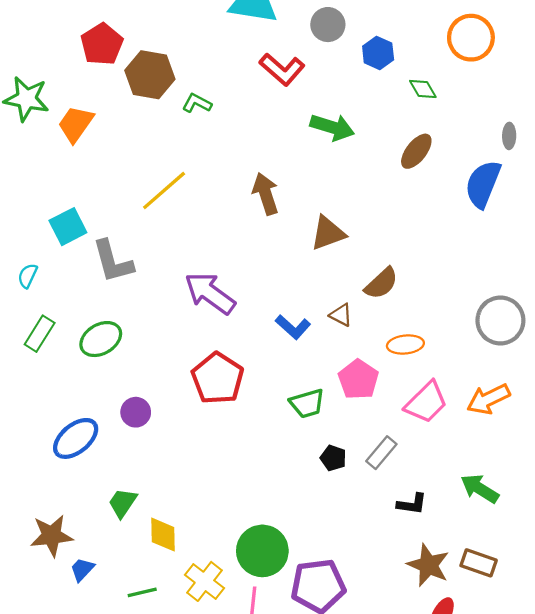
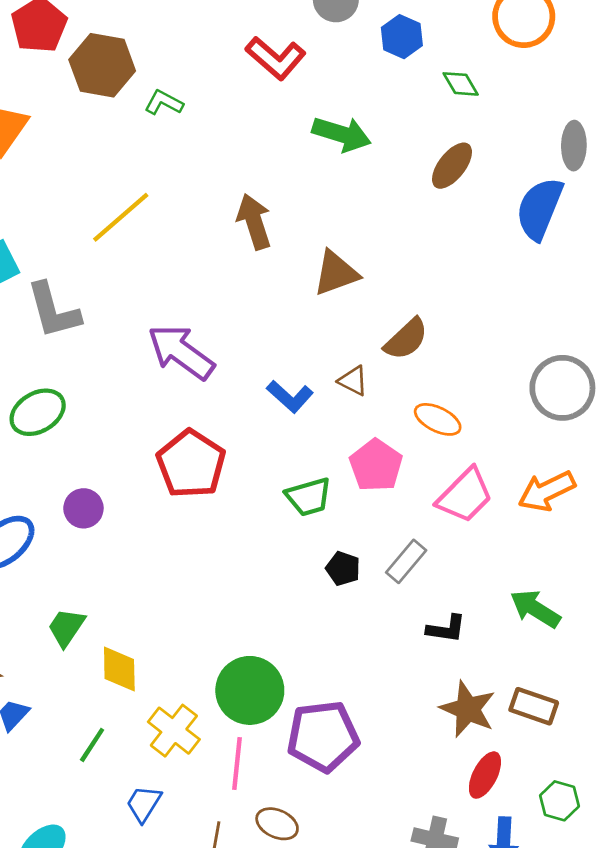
gray ellipse: (509, 136) -> (574, 146), size x1.4
orange ellipse: (405, 344) -> (438, 419), turned 32
green line: (142, 592) -> (92, 745), turned -44

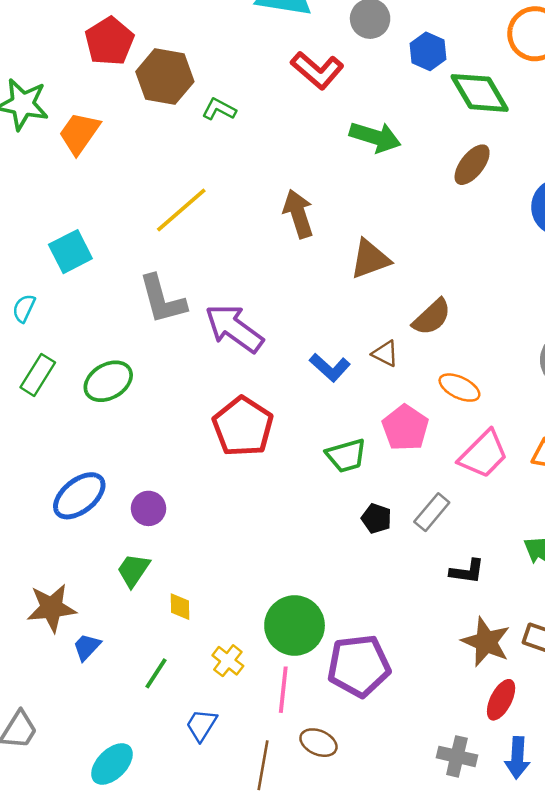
green diamond: (461, 84) -> (480, 93), size x1.8
gray L-shape: (53, 310) -> (162, 299), moved
purple circle: (83, 508) -> (149, 508), moved
yellow diamond: (119, 669) -> (180, 607), size x0.7
yellow cross: (174, 731) -> (228, 661), size x0.7

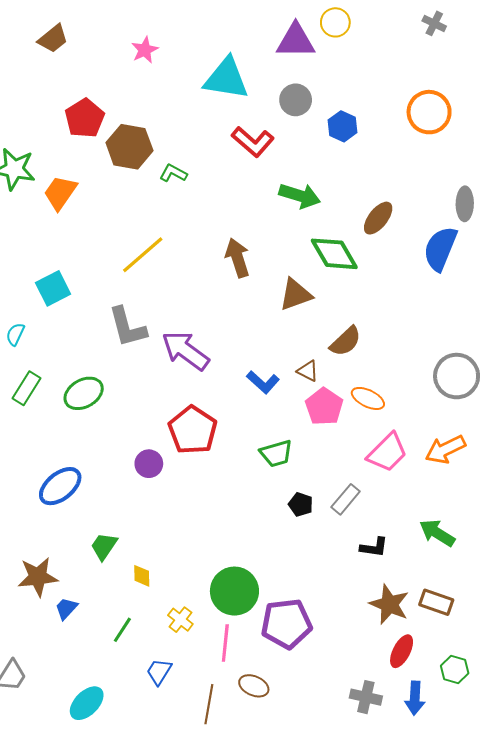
green diamond: (480, 93) -> (334, 254), moved
pink pentagon: (405, 428) -> (324, 407), moved
purple circle: (149, 508) -> (149, 464), moved

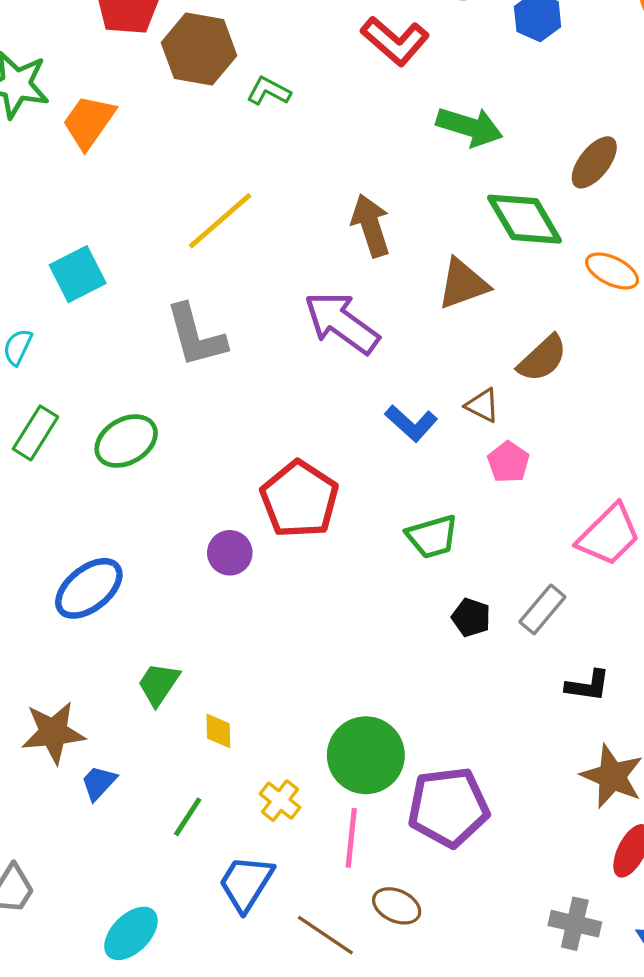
purple arrow: (186, 351) -> (342, 323), moved
orange ellipse: (368, 398) -> (612, 271), moved
pink pentagon: (324, 407) -> (508, 462), size x0.7
blue trapezoid: (159, 672) -> (246, 883), size x1.4
brown line: (209, 704) -> (325, 935), turned -66

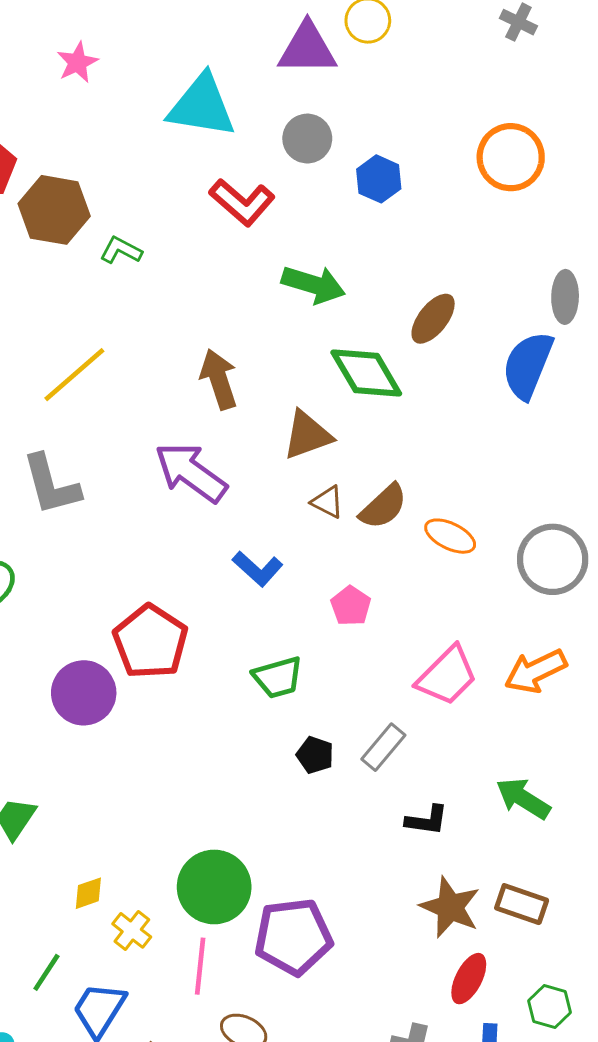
orange ellipse: (612, 271) -> (450, 536), moved
brown triangle: (482, 405) -> (327, 502), moved
purple circle: (230, 553) -> (84, 693), size x1.5
yellow diamond: (218, 731) -> (88, 893), moved, turned 72
green line: (188, 817) -> (46, 972), moved

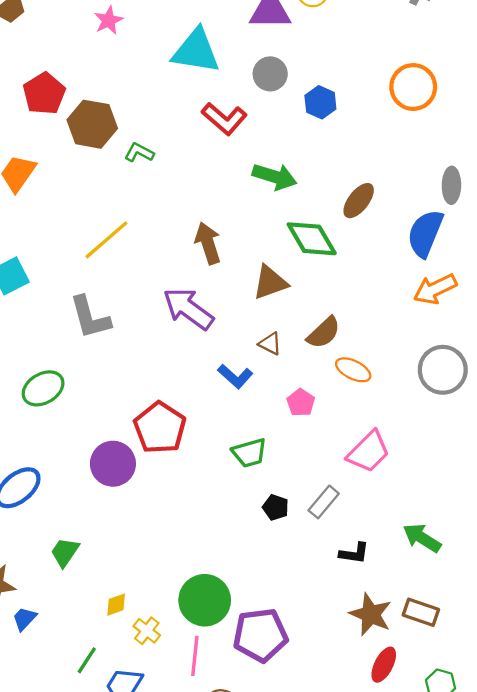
brown triangle: (327, 502) -> (270, 344), moved
orange ellipse: (450, 536) -> (353, 370), moved
orange arrow: (536, 671) -> (435, 289), moved

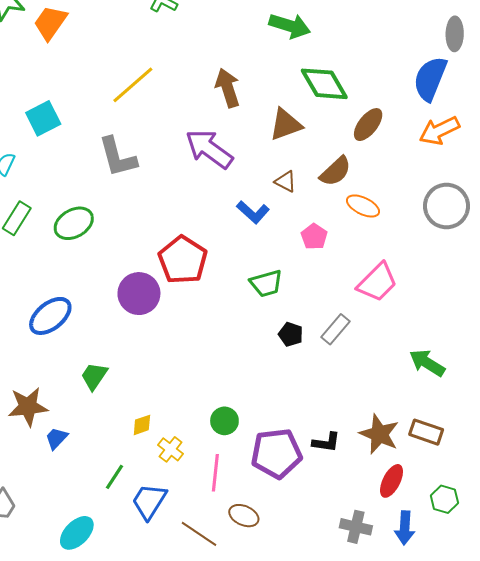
brown ellipse: (359, 201) -> (368, 125), moved
black L-shape: (354, 553) -> (326, 442), moved
green circle: (205, 600) -> (224, 421), size x0.6

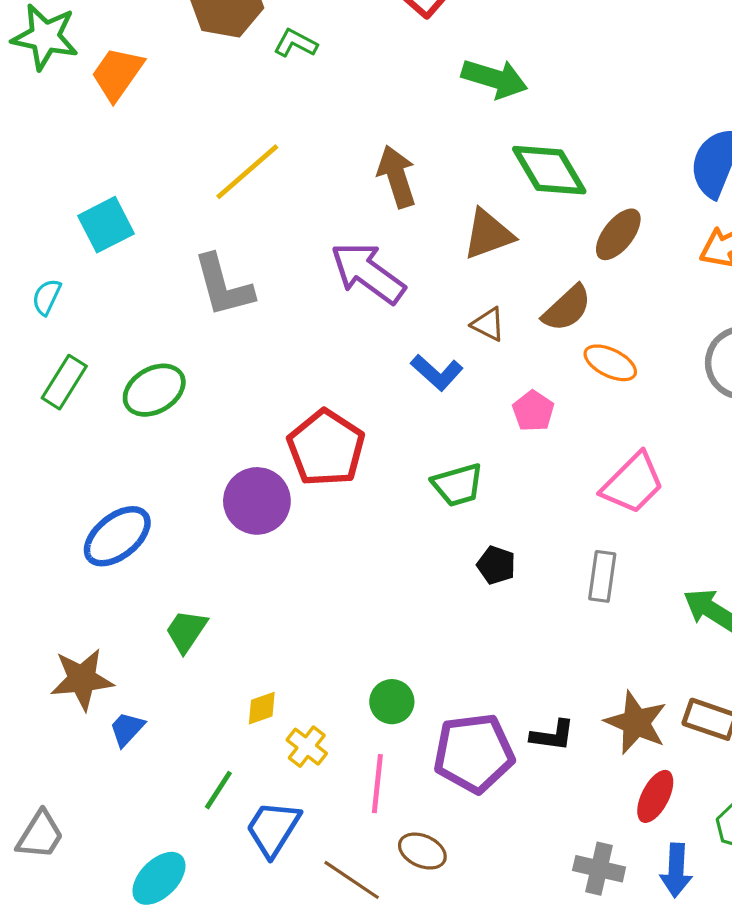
gray rectangle: (335, 329) -> (602, 576), moved, turned -32

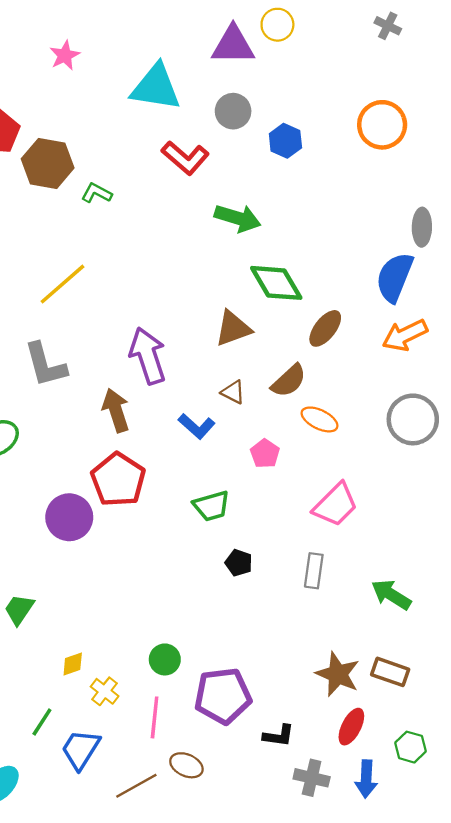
brown arrow: (397, 177) -> (116, 410), moved
purple arrow: (368, 273) -> (148, 356), turned 36
black L-shape: (552, 735) -> (279, 736), moved
brown line: (352, 880) -> (136, 786), turned -63

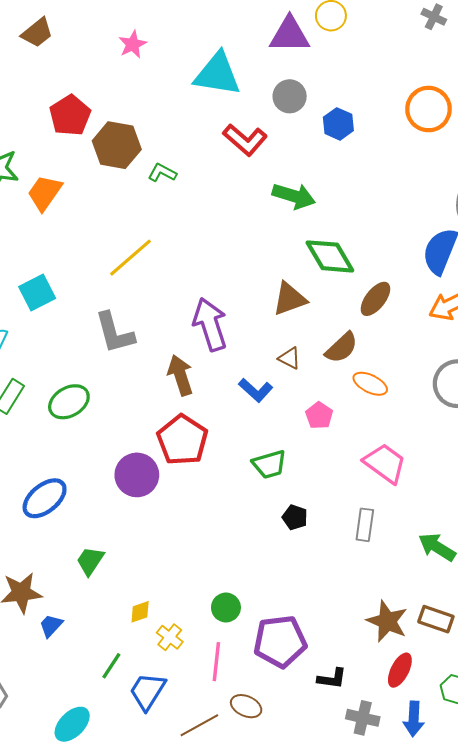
pink trapezoid: (335, 505) -> (385, 463), turned -99

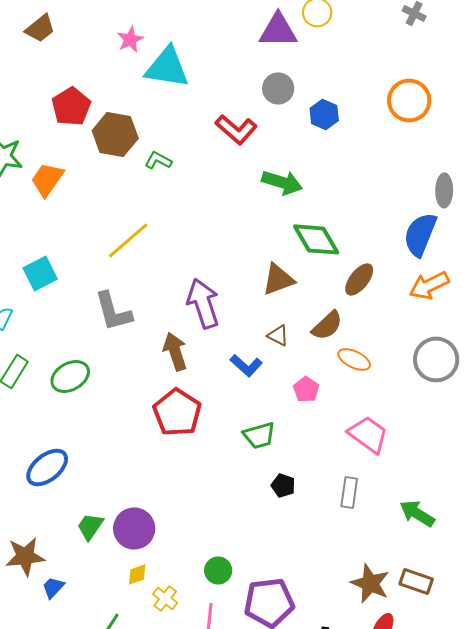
cyan triangle: (217, 74) -> (167, 67), moved
purple circle: (137, 475) -> (134, 528), moved

